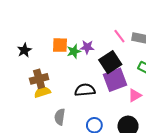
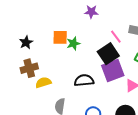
pink line: (119, 36) -> (116, 37), moved
purple star: (87, 47) -> (91, 12), moved
brown cross: (39, 79) -> (29, 68), moved

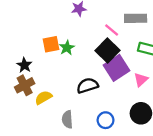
black star: (26, 42) -> (24, 65), moved

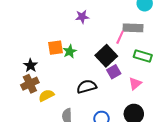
pink line: (112, 30) -> (120, 37), moved, turned 72
purple square: (117, 68) -> (114, 72), size x0.6

